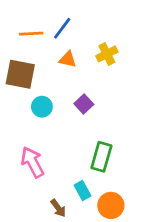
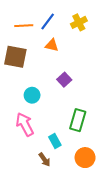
yellow cross: (107, 54) -> (79, 22), moved
cyan circle: (42, 107) -> (32, 95), moved
cyan rectangle: (82, 191) -> (55, 141), moved

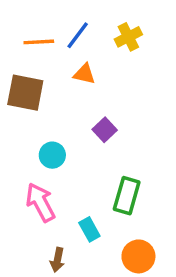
brown arrow: (45, 160) -> (57, 260), moved, turned 48

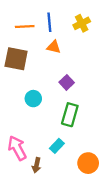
blue line: (78, 35) -> (49, 22), turned -42
green rectangle: (127, 196) -> (70, 115), moved
pink arrow: (40, 202) -> (17, 148), moved
cyan rectangle: (89, 229) -> (57, 146), turned 72

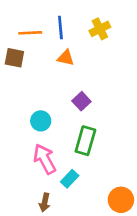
brown square: (16, 59) -> (14, 58), moved, size x0.7
pink arrow: (17, 148) -> (45, 159), moved
orange circle: (88, 163) -> (121, 200), moved

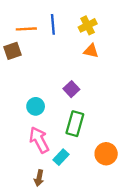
brown square: (14, 58) -> (12, 51), turned -30
orange triangle: (66, 58) -> (91, 51), moved
orange circle: (121, 200) -> (106, 154), moved

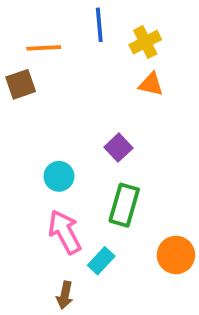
blue line: (53, 24) -> (99, 25), moved

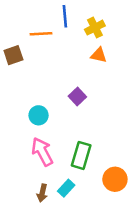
orange line: (44, 48) -> (41, 34), moved
green rectangle: (124, 205) -> (81, 155), moved
orange circle: (176, 255) -> (115, 179), moved
cyan rectangle: (101, 261) -> (66, 188), moved

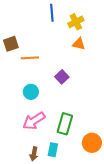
orange line: (41, 34) -> (30, 58), moved
pink arrow: (42, 152) -> (34, 121), turned -95
cyan rectangle: (66, 188) -> (53, 150), turned -32

